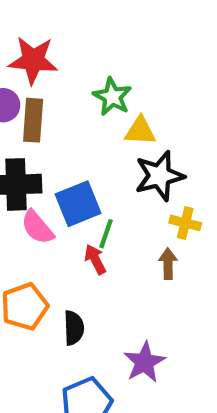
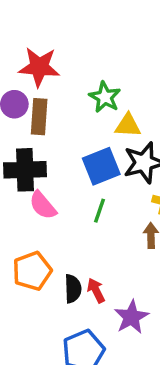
blue square: (78, 204) -> (101, 166), moved
red arrow: (95, 259) -> (96, 290), moved

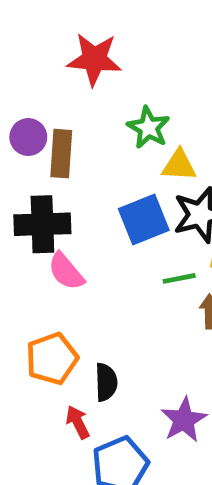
red star: (39, 67) -> (94, 59), moved
green line: (99, 211) -> (179, 278), moved, turned 60
red arrow: (96, 290) -> (78, 422), moved

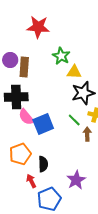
blue square: (144, 220) -> (43, 124), moved
green line: (179, 278) -> (74, 120), turned 56

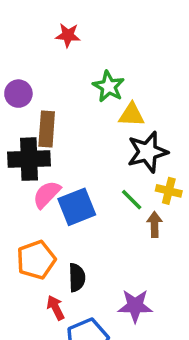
red star: (38, 27) -> (68, 35), size x0.6
brown rectangle: (24, 67) -> (47, 129), moved
pink semicircle: (26, 117) -> (47, 194), turned 84
purple star: (76, 180) -> (135, 306), turned 30

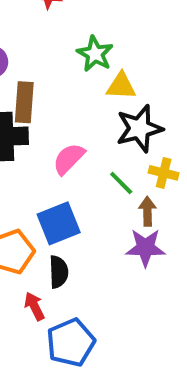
pink semicircle: (47, 194) -> (69, 159), moved
blue square: (77, 207) -> (59, 223), moved
purple star: (135, 306) -> (145, 248), moved

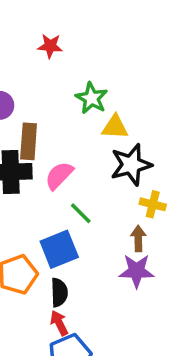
pink semicircle: (69, 159) -> (59, 176), moved
green line: (121, 183) -> (81, 213), moved
red arrow: (34, 306) -> (59, 323), moved

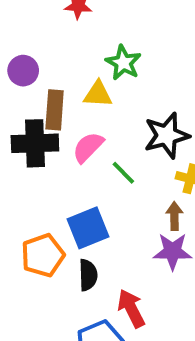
yellow triangle: (115, 127) -> (98, 94), moved
green line: (81, 213) -> (123, 173), moved
red arrow: (59, 323) -> (131, 308), moved, size x1.4

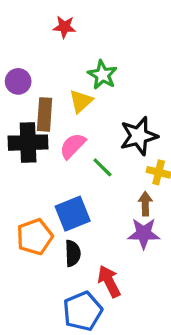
yellow triangle: (98, 94) -> (81, 101), turned -45

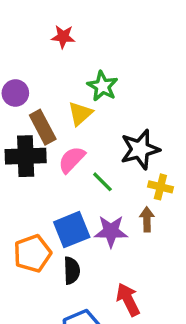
brown rectangle: (45, 114) -> (43, 127), turned -32
purple star: (144, 233) -> (111, 231), moved
red arrow: (109, 281) -> (128, 300), moved

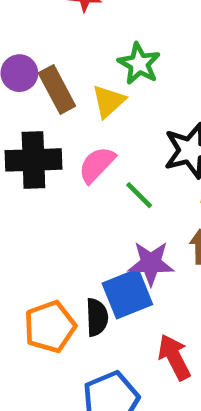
brown rectangle: (43, 127) -> (57, 90), moved
blue square: (72, 230) -> (127, 294), moved
orange pentagon: (32, 253) -> (50, 327), moved

